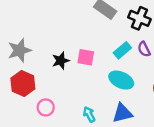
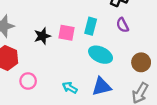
cyan rectangle: (122, 50) -> (91, 26), moved, turned -35
cyan arrow: (89, 114) -> (70, 88), turned -32

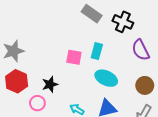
purple semicircle: (122, 25) -> (141, 50), moved, size x1.5
black star: (42, 36) -> (50, 84), moved

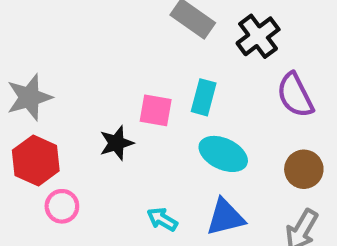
black cross: (123, 22) -> (258, 36), turned 30
black star: (50, 84) -> (116, 143), moved
pink circle: (37, 103) -> (62, 206), moved

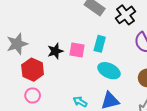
black star: (116, 143) -> (55, 51), moved
red hexagon: (36, 161) -> (33, 70), moved

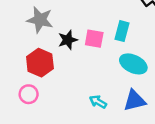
gray star: (17, 44) -> (40, 20), moved, turned 30
pink circle: (33, 95) -> (29, 94), moved

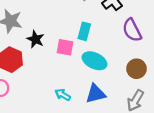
pink square: (94, 39) -> (65, 47), moved
black star: (68, 40) -> (35, 39), turned -30

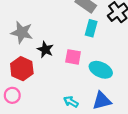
cyan rectangle: (84, 31) -> (91, 28), moved

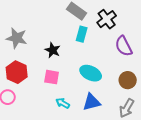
black star: (45, 49) -> (53, 50), moved
pink square: (73, 57) -> (52, 77), moved

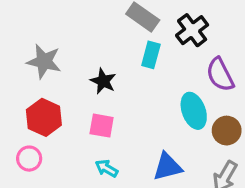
cyan ellipse: (91, 73) -> (194, 111), moved, turned 45
cyan arrow: (63, 103) -> (106, 168), moved

